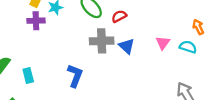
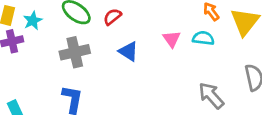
gray cross: (102, 41) -> (75, 52), moved

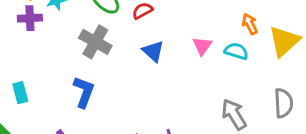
gray cross: (75, 52) -> (95, 42), turned 32

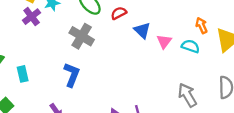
purple cross: (30, 18) -> (32, 17), turned -36
blue triangle: (153, 51) -> (142, 30), moved

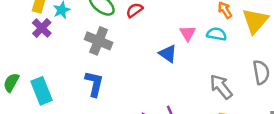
blue triangle: (142, 30) -> (168, 54), moved
cyan rectangle: (23, 74) -> (42, 91), size x1.5

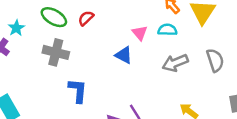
blue L-shape: (94, 84) -> (78, 91), moved
gray arrow: (221, 87) -> (175, 63), moved, turned -65

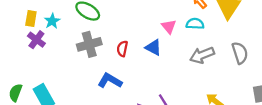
red semicircle: (86, 18) -> (122, 49), moved, turned -35
gray cross: (56, 52) -> (89, 44), turned -30
blue L-shape: (78, 91) -> (110, 81), turned -65

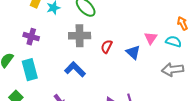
purple cross: (36, 40) -> (31, 37), moved, turned -35
blue L-shape: (110, 81) -> (75, 69), moved

